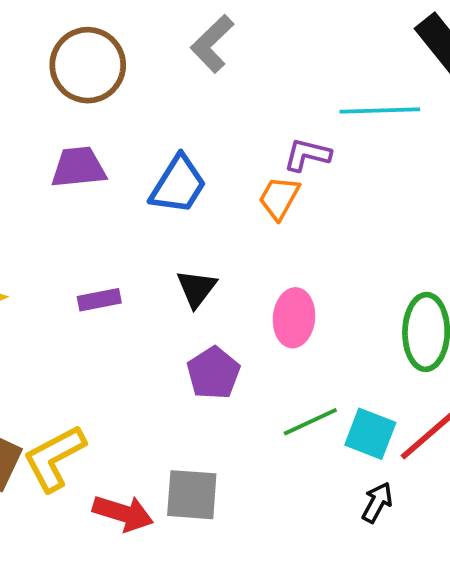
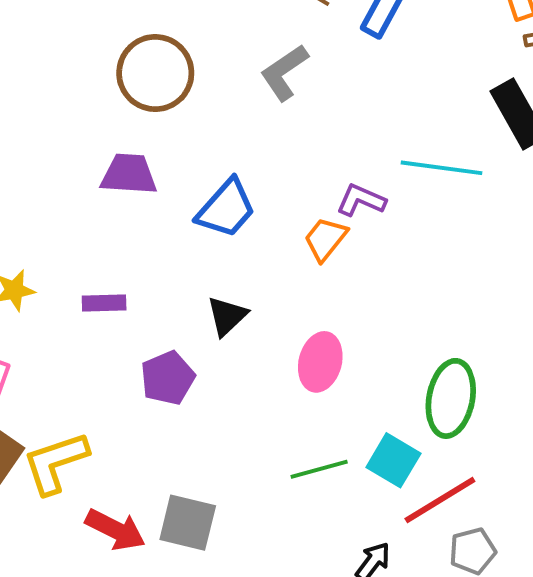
purple rectangle: (99, 300) -> (104, 303), moved
purple pentagon: (213, 373) -> (168, 378), moved
cyan square: (370, 434) -> (393, 460), moved

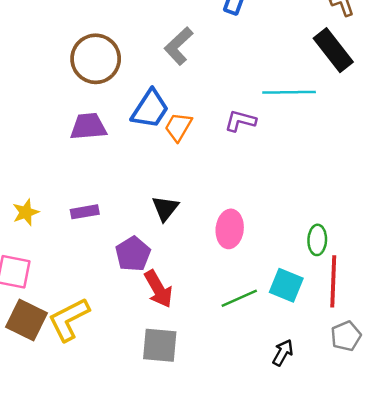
blue trapezoid: (226, 209) -> (150, 109), moved
orange trapezoid: (325, 239) -> (178, 127), moved
green ellipse: (451, 398) -> (317, 240), size x0.6
red line: (440, 500) -> (333, 281), moved, turned -48
red arrow: (115, 530) -> (158, 289), moved, turned 42

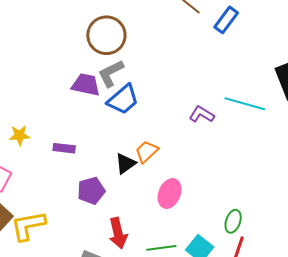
gray L-shape: (179, 46) -> (111, 73), moved
blue trapezoid: (150, 109) -> (123, 99), moved
orange trapezoid: (178, 127) -> (147, 152), moved
red arrow: (158, 289) -> (118, 233), moved

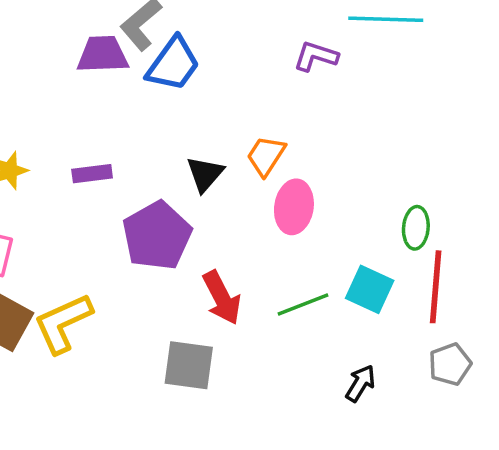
orange trapezoid: (147, 152) -> (266, 156), moved
purple pentagon: (91, 191) -> (157, 236), size x1.4

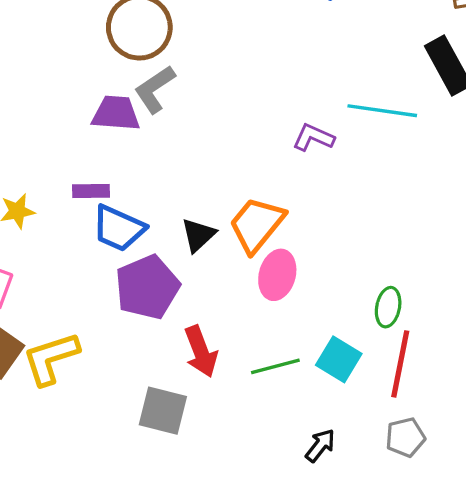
blue trapezoid: (173, 64) -> (118, 228), moved, turned 72
orange trapezoid: (266, 156) -> (257, 225), size x1.5
purple rectangle: (92, 174) -> (91, 191), moved

